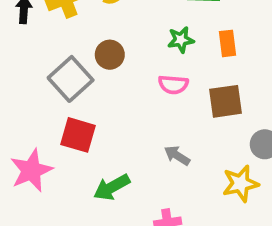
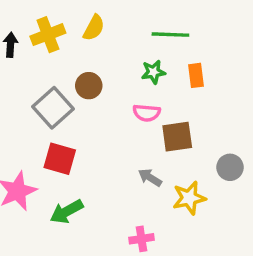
brown square: (226, 101) -> (177, 137), moved
yellow star: (240, 184) -> (189, 198), moved
green arrow: (112, 187) -> (67, 212), moved

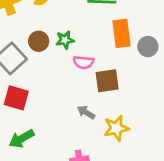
green star: (153, 72) -> (65, 40), moved
orange rectangle: (196, 75) -> (122, 33), size x1.5
gray circle: (230, 167) -> (148, 47), moved

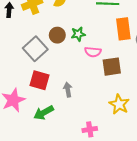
gray arrow: (86, 112) -> (68, 90), moved, turned 48
yellow star: (116, 128) -> (119, 104), turned -30

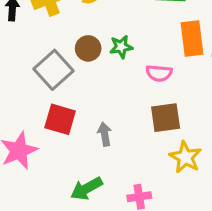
pink semicircle: (93, 52) -> (159, 73), moved
brown square: (112, 67) -> (166, 118), moved
green arrow: (44, 113) -> (86, 189), moved

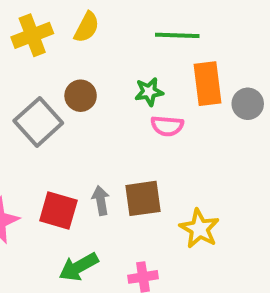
green star: (121, 47) -> (149, 92), moved
brown square: (166, 118) -> (143, 198), moved
red square: (60, 119) -> (58, 211), moved

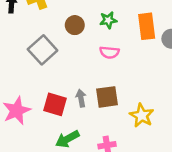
green star: (149, 92) -> (108, 20), moved
brown circle: (81, 96) -> (75, 25), moved
pink semicircle: (167, 126) -> (109, 52), moved

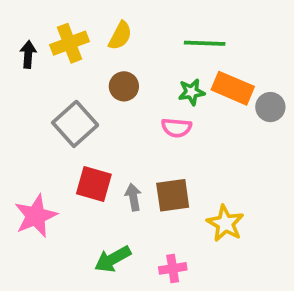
green star: (108, 20) -> (191, 92), moved
orange rectangle: (147, 26) -> (233, 88), turned -60
red square: (55, 104) -> (94, 184), moved

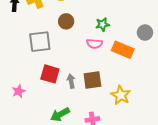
orange rectangle: (233, 88) -> (123, 50), moved
gray square: (75, 124) -> (40, 42), turned 35
pink star: (36, 216) -> (19, 91), size x0.6

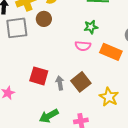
brown circle: (66, 21) -> (44, 19), moved
gray square: (40, 42) -> (17, 28), moved
brown square: (92, 80) -> (81, 82), turned -30

